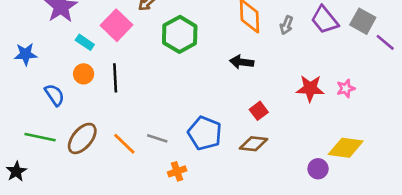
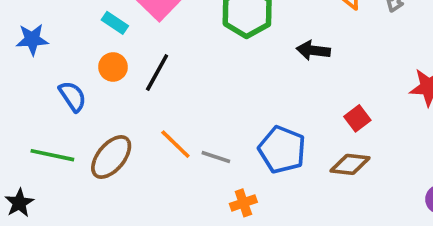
black arrow: (242, 62) -> (313, 50), moved
black line: (115, 78) -> (157, 72), turned 32
orange line: (124, 144) -> (175, 144), moved

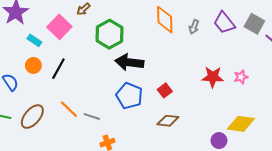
black arrow: (313, 50) -> (129, 62), moved, size x1.5
red square: (357, 118) -> (165, 90), moved
blue pentagon: (282, 150) -> (129, 96), moved

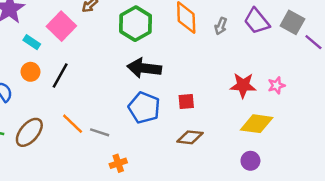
green hexagon: (109, 34) -> (136, 24), moved
red square: (165, 90) -> (186, 101), turned 32
yellow diamond: (241, 124) -> (257, 124), moved

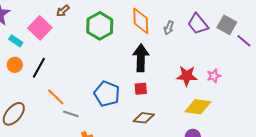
black arrow: (144, 68) -> (141, 58), moved, turned 84
orange line: (73, 124) -> (56, 97), moved

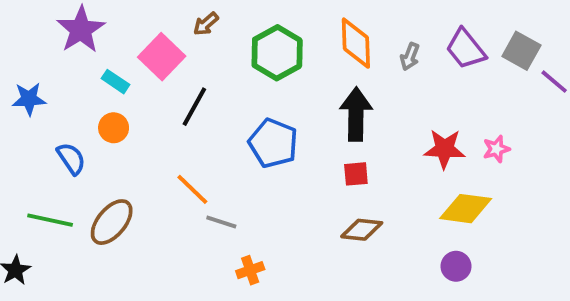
black line: (39, 68) -> (194, 107), moved
blue pentagon: (107, 94) -> (273, 143), moved

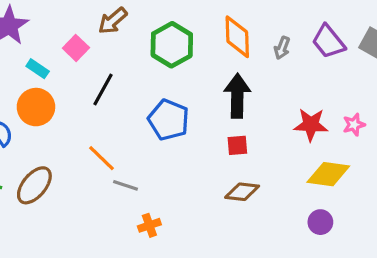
brown arrow: (206, 24) -> (113, 21), size x1.4
pink square: (162, 57) -> (76, 48), size x0.7
orange circle: (114, 128) -> (36, 107), size x1.5

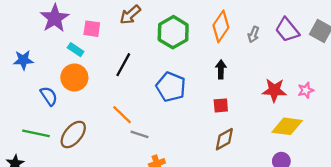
orange diamond: (237, 37) -> (221, 26), turned 36
pink square: (76, 48) -> (92, 29), moved, turned -36
black arrow: (237, 96) -> (221, 69), size x0.6
brown diamond: (242, 192) -> (224, 139), turned -35

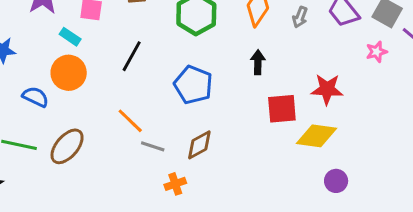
pink star: (306, 90) -> (377, 52), moved
blue semicircle: (49, 96) -> (36, 97), turned -30
red square: (221, 105) -> (282, 109), moved, size x1.5
yellow diamond: (287, 126) -> (316, 136), moved
brown diamond: (224, 139) -> (199, 145), moved

